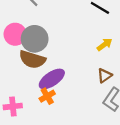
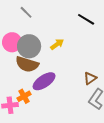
yellow arrow: (105, 45) -> (57, 44), moved
orange cross: (47, 96) -> (24, 96), moved

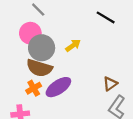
pink circle: (12, 42) -> (30, 33), moved
orange cross: (24, 96) -> (34, 88), moved

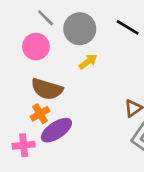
gray circle: (42, 48) -> (80, 29), moved
purple ellipse: (58, 87) -> (56, 130), moved

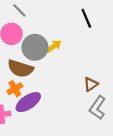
black line: (128, 27) -> (86, 18), turned 36
gray circle: (80, 29) -> (35, 47), moved

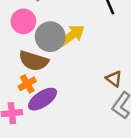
yellow arrow: (54, 46) -> (72, 35), size x1.5
brown triangle: (91, 84) -> (114, 79), turned -48

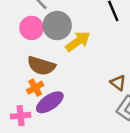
gray circle: (50, 37) -> (57, 26), moved

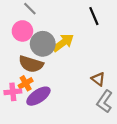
gray circle: (57, 26) -> (43, 44), moved
pink cross: (21, 116) -> (13, 92), moved

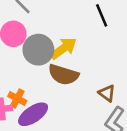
brown semicircle: (31, 64) -> (63, 75), moved
orange cross: (26, 83) -> (17, 98), turned -32

